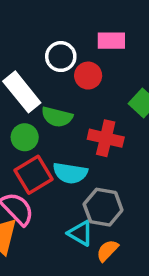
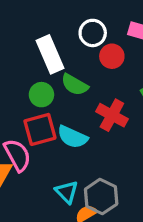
gray hexagon: (103, 207) -> (101, 197), moved

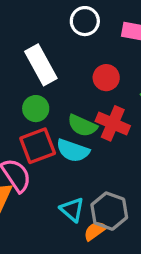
white circle: (93, 33) -> (85, 21), moved
red circle: (112, 56) -> (106, 78), moved
green semicircle: (75, 85) -> (82, 126), moved

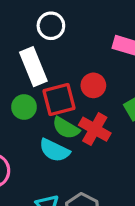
white circle: (85, 21) -> (51, 26), moved
red square: (38, 146) -> (59, 99), moved

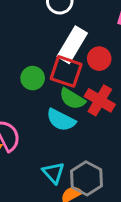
white rectangle: (33, 67) -> (72, 45), moved, turned 52
red square: (59, 99) -> (66, 71), turned 32

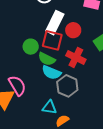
green semicircle: (72, 99) -> (47, 59), moved
cyan triangle: (53, 173) -> (49, 107), turned -35
gray hexagon: (86, 178) -> (67, 86), moved

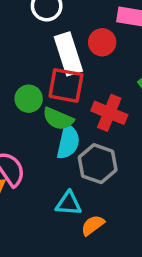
white rectangle: (55, 23) -> (68, 54), turned -40
red circle: (73, 30) -> (102, 42), moved
cyan semicircle: (51, 72) -> (68, 142), turned -96

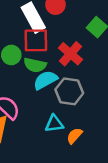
red cross: (109, 113) -> (70, 54), turned 30
cyan semicircle: (68, 142) -> (45, 80), turned -120

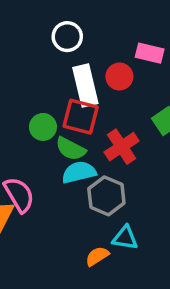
cyan triangle: (54, 124) -> (125, 238), moved

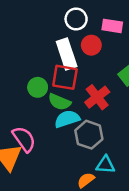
white circle: (67, 37) -> (76, 19), moved

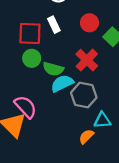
red circle: (91, 45) -> (89, 23), moved
white rectangle: (67, 54) -> (54, 25), size x0.6
red square: (65, 77) -> (30, 33), moved

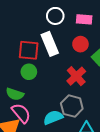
white rectangle: (54, 25) -> (50, 44), size x1.6
green semicircle: (53, 69) -> (15, 94), moved
cyan semicircle: (62, 83) -> (53, 117), moved

